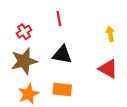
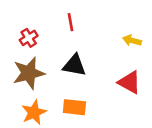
yellow arrow: (110, 34) -> (132, 40), turned -64

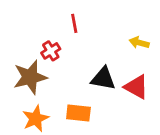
red cross: (29, 38) -> (51, 51), moved
black triangle: (74, 65) -> (103, 79), moved

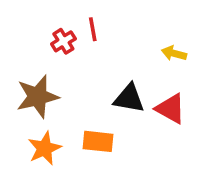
red cross: (51, 51) -> (63, 41), moved

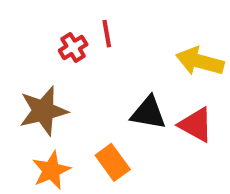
yellow arrow: (174, 53) -> (200, 61), size x1.6
orange rectangle: (98, 141) -> (113, 162), turned 48

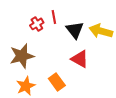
black triangle: (148, 113) -> (75, 30), moved, turned 42
red triangle: (196, 125) -> (80, 59), moved

